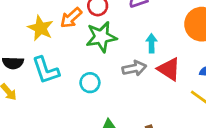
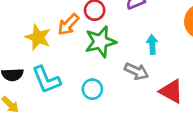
gray arrow: (134, 68) -> (136, 71), turned 40
red triangle: (169, 69) -> (171, 91), moved

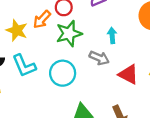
cyan circle: (92, 89) -> (63, 73), size x1.5

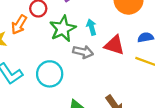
green star: (69, 34) -> (63, 29), moved
red triangle: (128, 74) -> (114, 45), moved

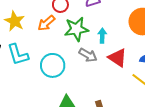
orange arrow: (19, 25) -> (46, 23), moved

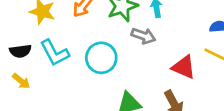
red triangle: (117, 58) -> (184, 67), moved

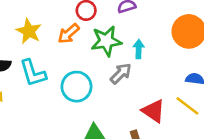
gray arrow: (143, 36) -> (121, 74), turned -75

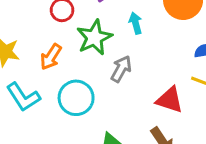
orange arrow: (69, 34) -> (51, 57), moved
cyan arrow: (139, 49) -> (136, 23), moved

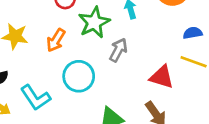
cyan L-shape: (23, 97) -> (35, 98), moved

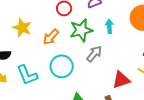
red triangle: (162, 77) -> (121, 80), turned -48

